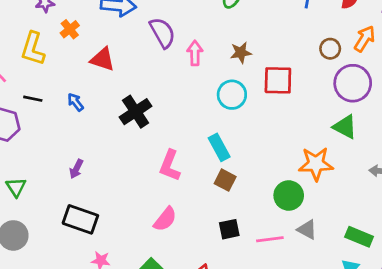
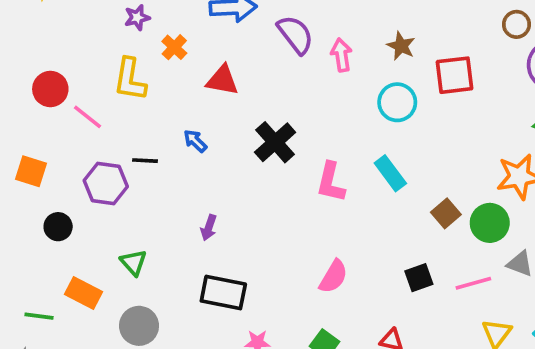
brown star: (241, 53) -> (401, 46), turned -30
black line: (33, 99) -> (145, 161), moved
pink L-shape: (170, 165) -> (331, 182), moved
brown square: (225, 180) -> (446, 213), moved, turned 30

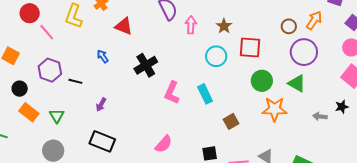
black line: (145, 161) -> (75, 81), moved
green circle: (490, 223) -> (262, 81), moved
orange rectangle: (84, 293) -> (29, 112), moved

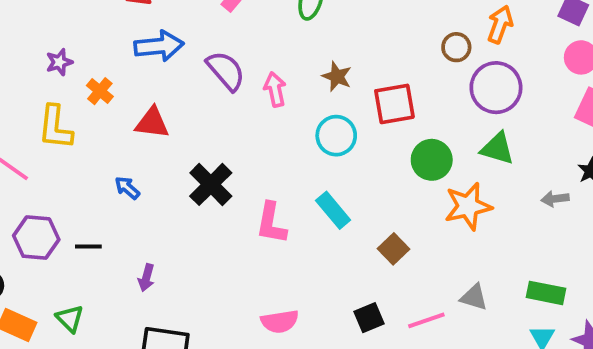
pink semicircle: (164, 144) -> (280, 322), turned 54

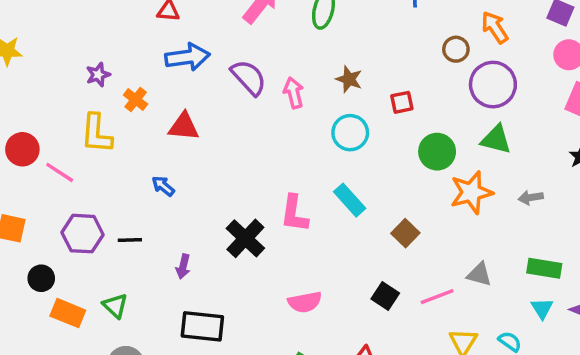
orange arrow: (500, 24) -> (495, 27), turned -52
red square: (394, 104) -> (402, 102), size x0.6
black cross: (211, 184) -> (245, 238), moved
gray arrow: (555, 199) -> (531, 197), moved
black square: (369, 318) -> (385, 296), turned -32

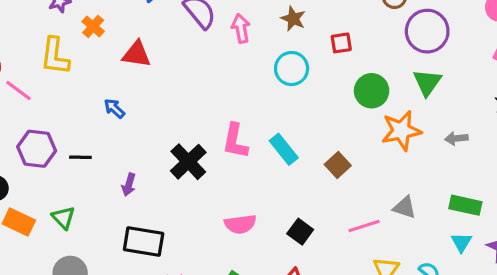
green triangle: (496, 139) -> (427, 82), turned 48
cyan rectangle: (350, 200) -> (284, 149), moved
black square: (385, 296) -> (300, 232), moved

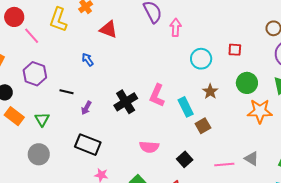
brown star: (293, 19) -> (210, 91), moved
black line: (80, 157) -> (67, 92), moved
brown square: (338, 165) -> (203, 126), moved

